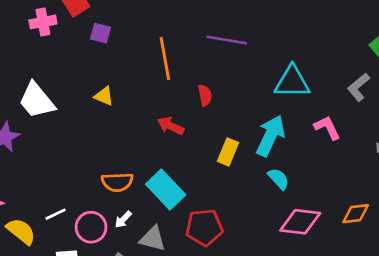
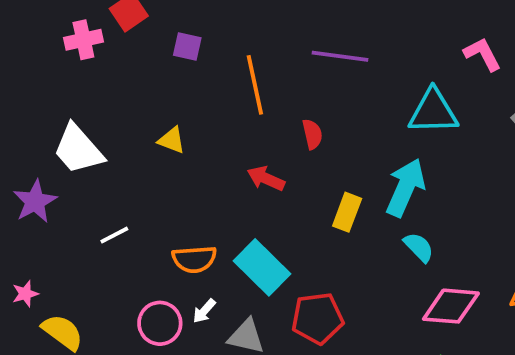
purple square: (101, 33) -> (187, 46), moved
pink L-shape: (327, 128) -> (482, 54), moved
white line: (55, 214) -> (114, 235), moved

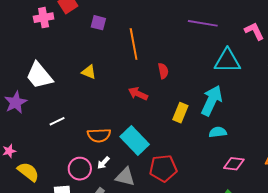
purple line: (340, 56) -> (203, 23), moved
cyan semicircle: (419, 247) -> (218, 132), turned -54
pink diamond: (451, 306) -> (234, 164), size x0.7

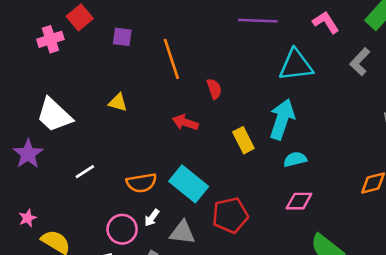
yellow rectangle: (180, 113) -> (243, 140), turned -42
pink diamond: (234, 164) -> (299, 201), moved

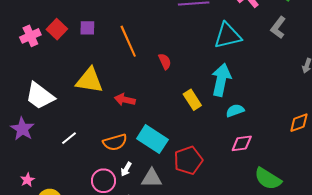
red square: (80, 17) -> (57, 29), moved
yellow triangle: (118, 102) -> (89, 80), size x1.8
red arrow: (185, 122) -> (125, 100), moved

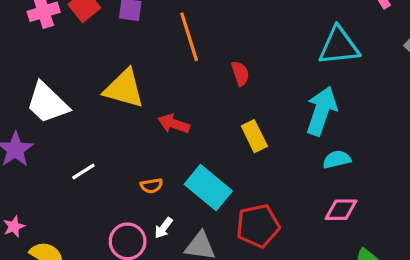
yellow rectangle: (192, 100) -> (254, 136), moved
orange semicircle: (115, 142) -> (152, 186), size x0.6

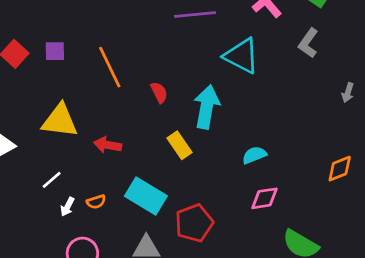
cyan triangle: (339, 46) -> (242, 56), turned 42
cyan arrow: (321, 111) -> (207, 107), moved
white line: (83, 171) -> (52, 180), moved
white arrow: (163, 228) -> (67, 207), moved

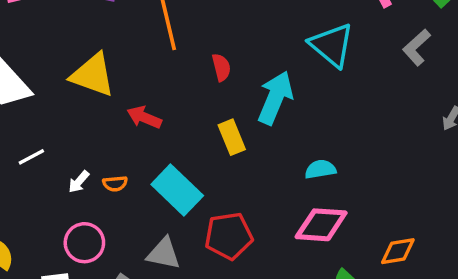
orange diamond: (340, 169) -> (398, 251), moved
white line: (52, 180) -> (31, 157), moved
pink diamond: (265, 198) -> (321, 225), size x1.4

